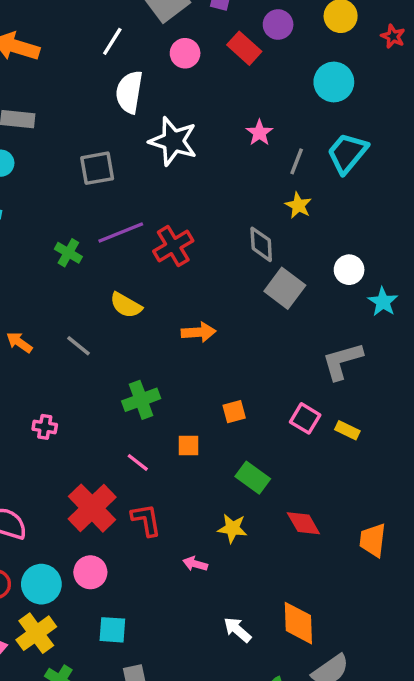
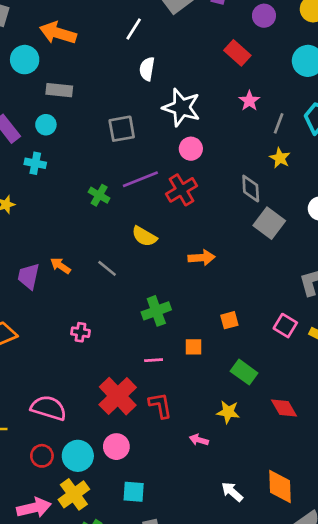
red rectangle: (244, 48) -> (237, 53), moved
pink circle: (185, 53) -> (191, 149), moved
white semicircle: (129, 92) -> (147, 69), size x0.7
pink line: (138, 462) -> (154, 360), turned -42

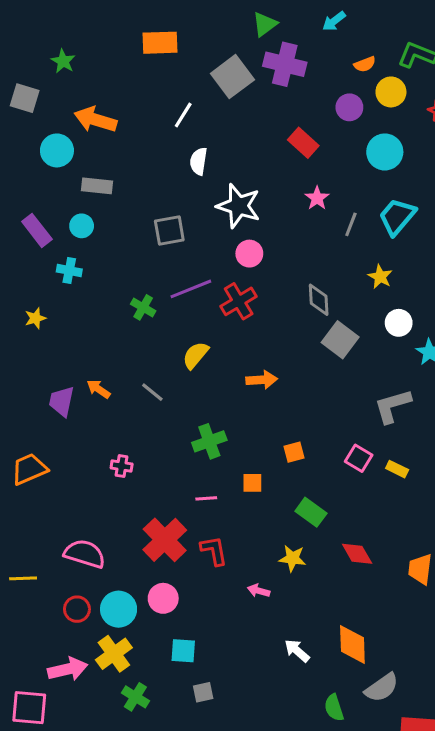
purple circle: (264, 16) -> (349, 107), moved
yellow star: (280, 158) -> (380, 277), moved
yellow semicircle: (144, 236) -> (195, 355), turned 100

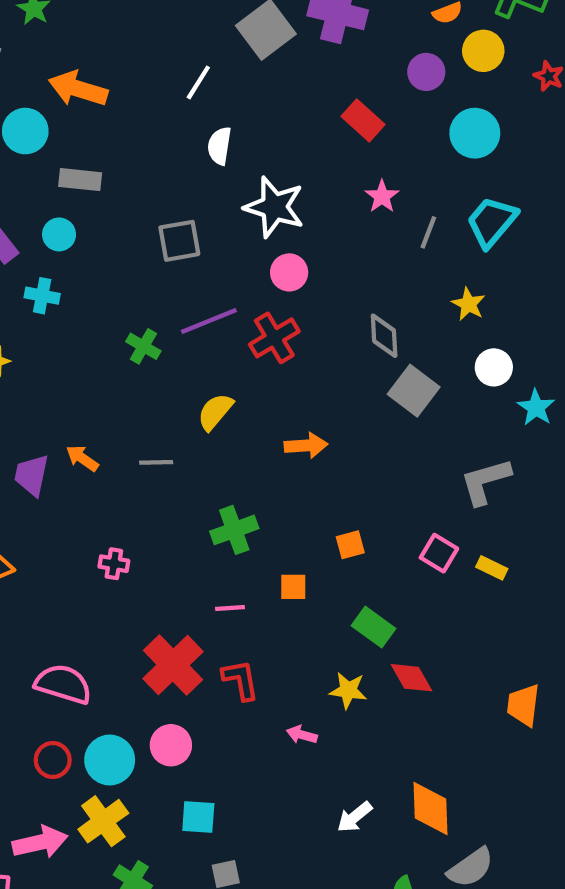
gray line: (152, 392) -> (156, 462), turned -40
red diamond: (357, 554) -> (411, 678), moved
white arrow: (297, 651) -> (355, 817), turned -80

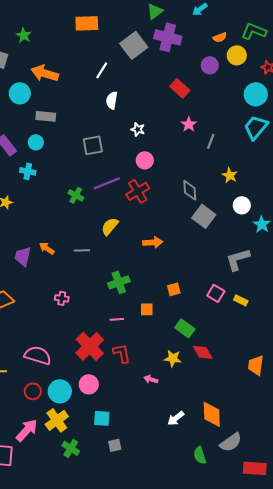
cyan circle: (475, 133) -> (256, 94), moved
white star: (274, 207) -> (138, 129), size x0.5
cyan trapezoid: (492, 222) -> (256, 127), moved
pink arrow: (40, 842) -> (27, 430), turned -35

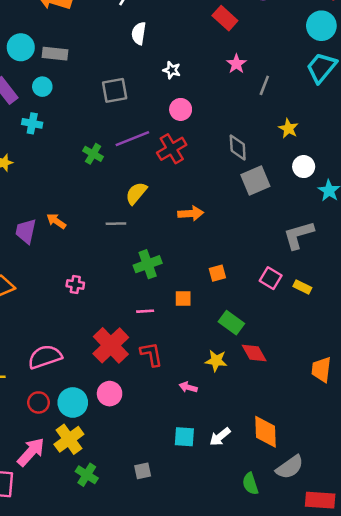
cyan circle: (20, 93) -> (21, 47), moved
gray square: (204, 216) -> (255, 180), turned 30
gray line: (82, 250) -> (116, 224), moved
pink semicircle: (38, 355) -> (45, 357), turned -36
cyan square: (102, 418) -> (184, 437), moved

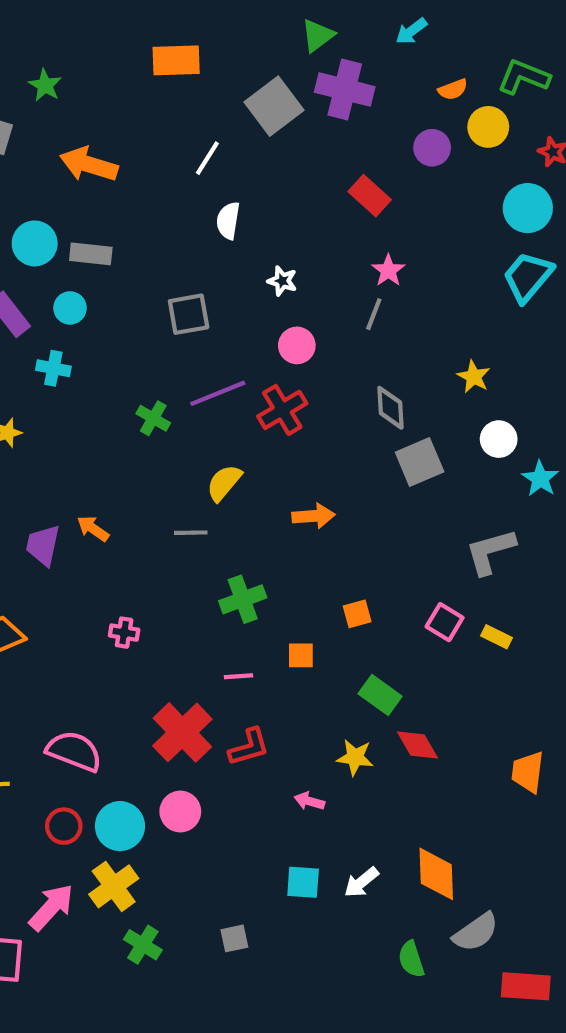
gray line: (264, 85) -> (374, 314), moved
red L-shape: (151, 354) -> (249, 747), turned 84
pink semicircle: (45, 357) -> (74, 751), turned 40

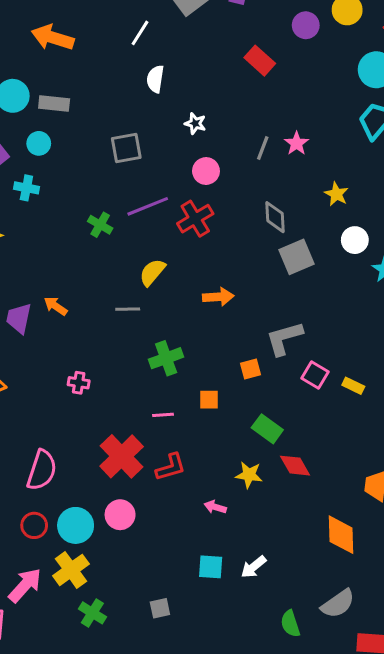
pink star: (388, 271) -> (297, 143), moved
gray L-shape: (490, 551) -> (284, 338), moved
pink semicircle: (74, 751) -> (42, 470), turned 87
orange diamond: (436, 874) -> (341, 535), moved

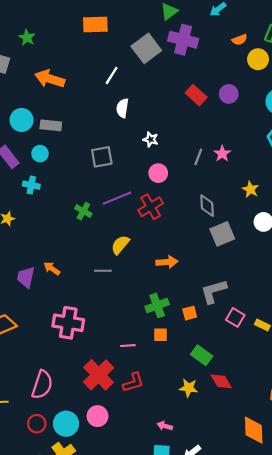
purple circle: (306, 25) -> (229, 94), moved
green cross: (166, 358) -> (157, 305), moved
pink cross: (79, 383) -> (68, 323), size x2.0
pink arrow: (215, 507) -> (165, 426), moved

